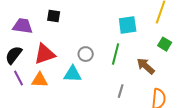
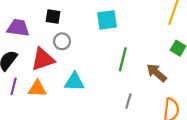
cyan square: (128, 25) -> (107, 20), moved
gray circle: (86, 54) -> (62, 41), moved
purple line: (19, 78) -> (14, 86), turned 42

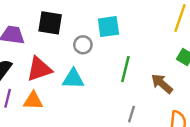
black square: (53, 17) -> (50, 23), size x1.5
gray circle: (62, 41) -> (83, 45), moved
cyan triangle: (74, 82) -> (73, 79), moved

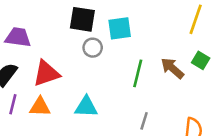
black square: (50, 23) -> (82, 19), moved
cyan triangle: (73, 79) -> (86, 107), moved
brown arrow: (162, 84) -> (172, 68), moved

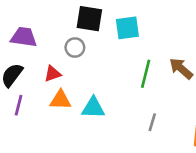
gray circle: (93, 48) -> (75, 48), moved
red triangle: (46, 73) -> (53, 74), size x0.6
orange triangle: (40, 107) -> (60, 100), moved

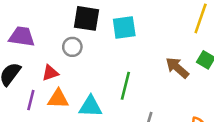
green line: (146, 74) -> (125, 86), moved
purple line: (19, 105) -> (31, 100), moved

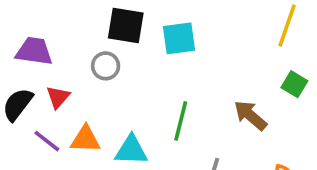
brown arrow: (177, 68) -> (250, 115), moved
red triangle: (50, 73) -> (58, 97), moved, turned -30
purple line: (31, 100) -> (47, 141), turned -66

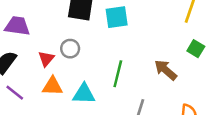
gray circle: (106, 66) -> (70, 49), moved
red triangle: (58, 97) -> (46, 59), moved
purple line: (47, 141) -> (15, 93), moved

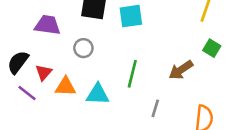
purple trapezoid: (17, 26) -> (47, 25), moved
red triangle: (46, 59) -> (44, 72), moved
brown arrow: (166, 70) -> (181, 70), turned -75

